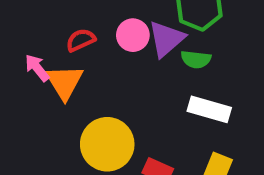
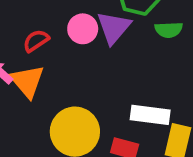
green semicircle: (196, 59) -> (169, 30), moved
white rectangle: (209, 109) -> (150, 115), moved

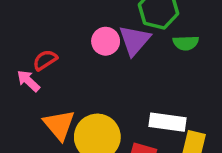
red semicircle: (36, 41) -> (45, 60), moved
orange triangle: (27, 81) -> (59, 125), moved

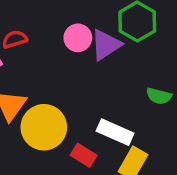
green semicircle: (186, 43) -> (159, 96), moved

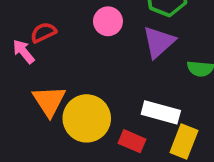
purple triangle: (106, 45) -> (159, 42), moved

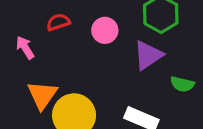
red semicircle: (43, 32) -> (58, 22), moved

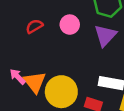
pink arrow: (25, 48) -> (18, 77), moved

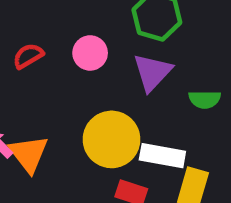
yellow circle: (61, 92) -> (112, 139), moved

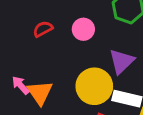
purple triangle: (152, 72) -> (122, 61), moved

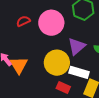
pink circle: (83, 29) -> (51, 23), size x1.6

